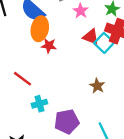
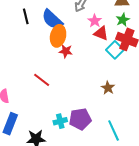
red triangle: (91, 37) -> (101, 33), moved
cyan cross: (39, 104) -> (60, 121), moved

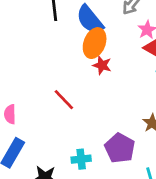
purple pentagon: (80, 119) -> (120, 148), moved, turned 30

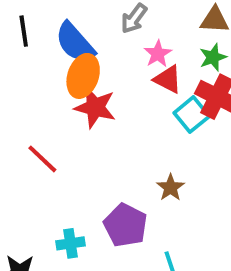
red star: (102, 65) -> (95, 107), size x1.5

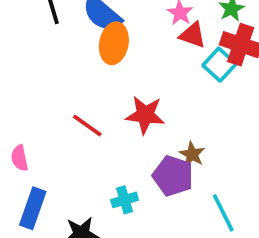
red star: (95, 107) -> (145, 115), moved
brown star: (171, 188) -> (192, 154), moved

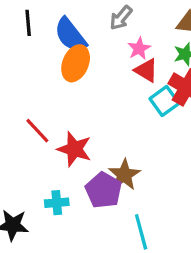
red star: (145, 115) -> (74, 149), moved
brown star: (192, 154) -> (124, 175), size x1.4

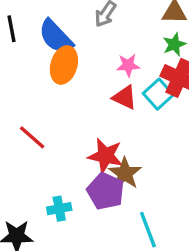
pink star: (139, 48) -> (128, 65), moved, turned 30
red triangle: (146, 70) -> (125, 97), moved
red star: (74, 149) -> (106, 156), moved

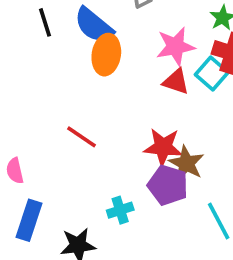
pink star: (128, 65) -> (175, 46), size x1.5

